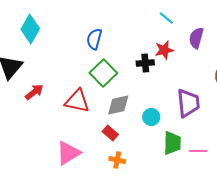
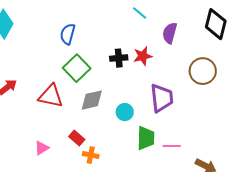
red star: (164, 50) -> (143, 56), moved
red rectangle: (110, 133) -> (77, 138), moved
pink triangle: (68, 153) -> (42, 148), size x0.6

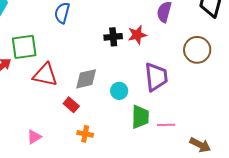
green square: (77, 68) -> (24, 47), moved, turned 36
red rectangle: (77, 138) -> (71, 105), moved
pink triangle: (42, 148) -> (34, 137), moved

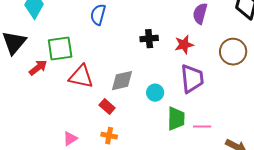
red star: (137, 35) -> (184, 45), moved
orange cross: (85, 134) -> (109, 136), moved

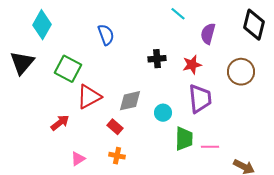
blue semicircle: (98, 15) -> (106, 35), turned 145
green square: (60, 49) -> (68, 69), turned 36
red arrow: (38, 68) -> (60, 123), moved
red triangle: (81, 77) -> (89, 97), turned -40

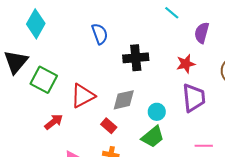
black cross: (157, 59) -> (136, 58), moved, size x1.4
green square: (68, 69) -> (44, 80), moved
green trapezoid: (184, 139) -> (153, 137), moved, turned 50

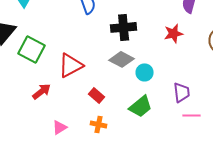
purple trapezoid: (194, 98) -> (182, 92), moved, size x0.7
gray diamond: (124, 100) -> (122, 59), moved, turned 40
cyan circle: (157, 112) -> (145, 72), moved

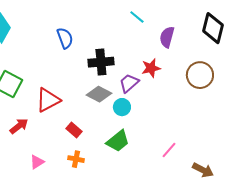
purple trapezoid: (182, 92) -> (129, 83), moved, turned -125
pink line: (192, 115) -> (169, 150), turned -48

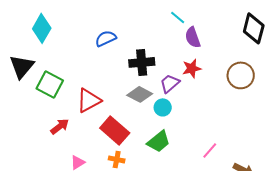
purple semicircle: (167, 37) -> (193, 37), moved, turned -35
blue semicircle: (65, 38) -> (106, 38), turned -95
red rectangle: (74, 130) -> (115, 130), size x1.8

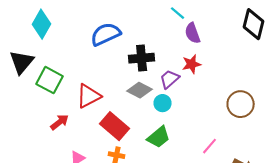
blue semicircle: (106, 38) -> (106, 34), size x1.4
brown circle: (241, 75) -> (241, 104), moved

